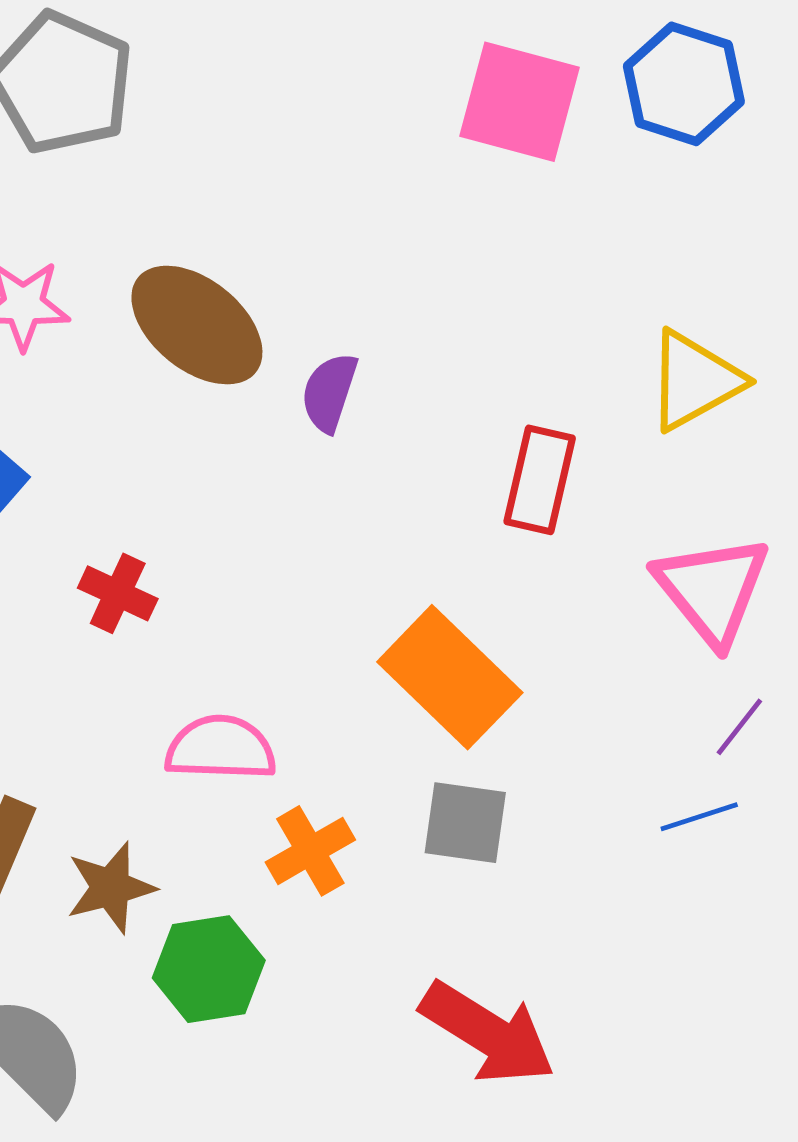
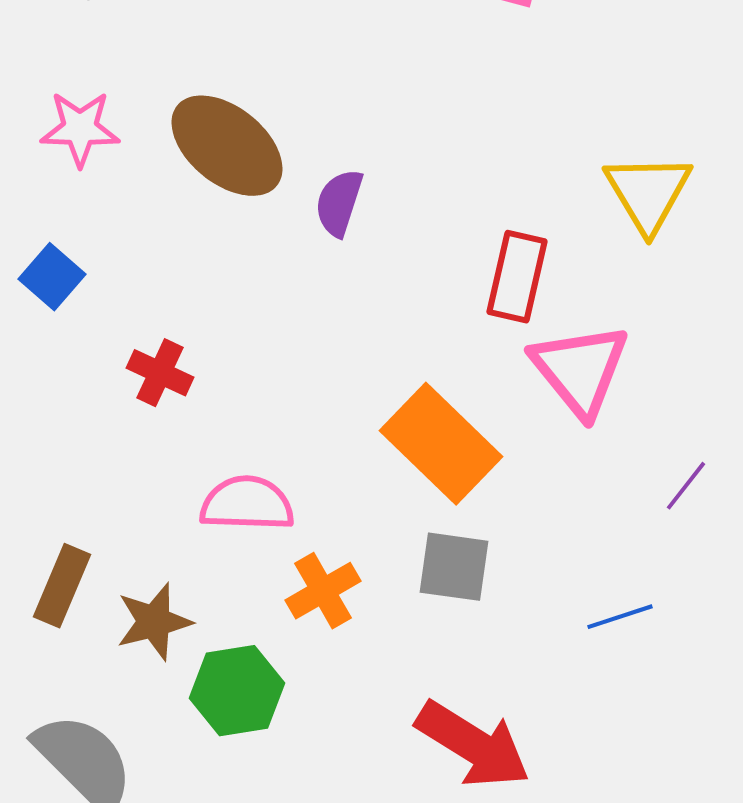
yellow triangle: (694, 381) -> (648, 193), turned -32
pink triangle: (712, 590) -> (580, 370), moved
blue line: (699, 817) -> (620, 617), moved

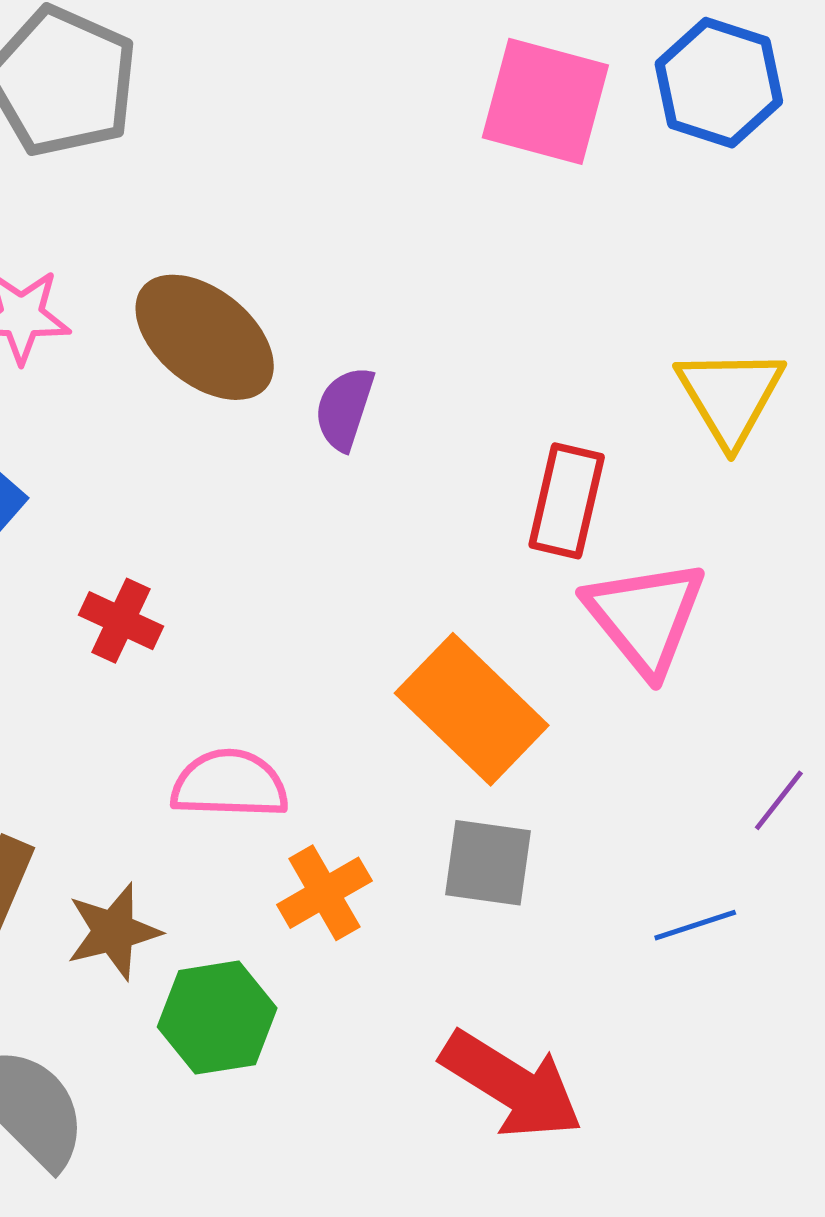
purple line: (686, 486) -> (779, 800), moved

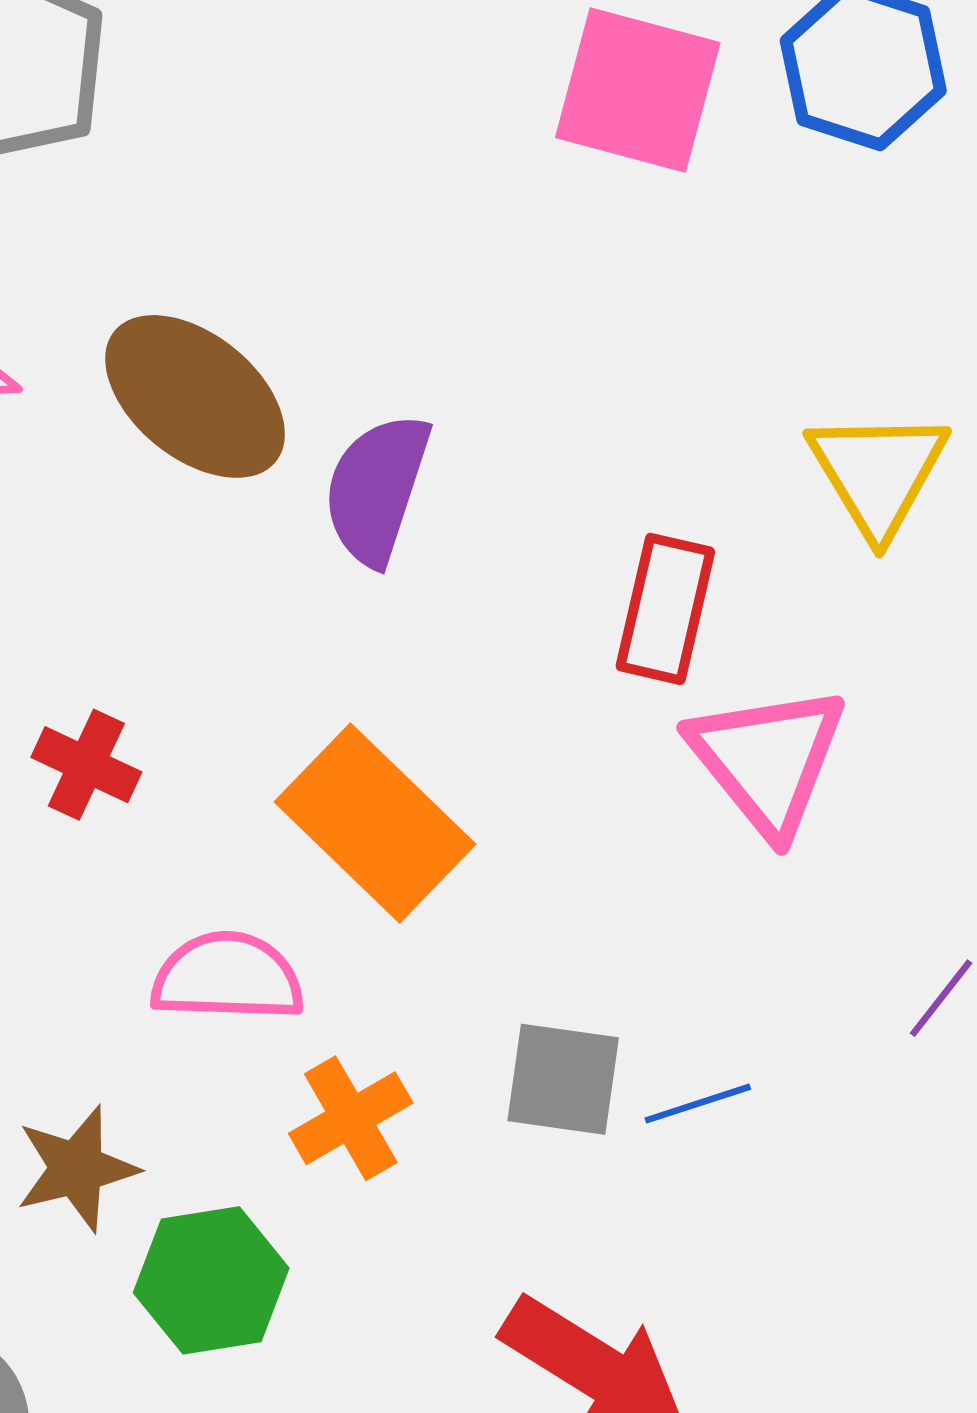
purple semicircle: (344, 408) -> (377, 489), size x1.4
orange rectangle: (472, 709) -> (375, 823), moved
blue line: (695, 925) -> (698, 1104), moved

